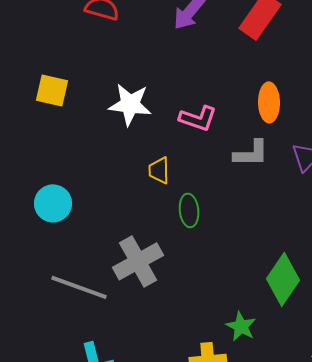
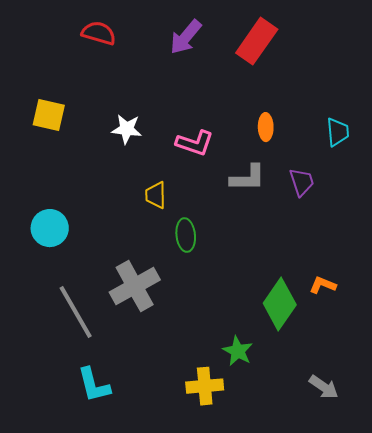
orange ellipse: (269, 102) -> (266, 127), size x0.7
white star: (130, 104) -> (127, 129), size x0.7
gray line: (79, 287) -> (76, 312), turned 40

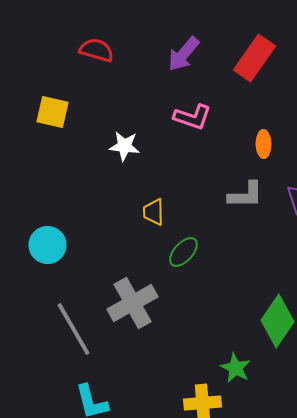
yellow square: (49, 115) -> (52, 112), moved
pink L-shape: (195, 143) -> (192, 117), moved
green ellipse: (186, 235) -> (184, 252), turned 48

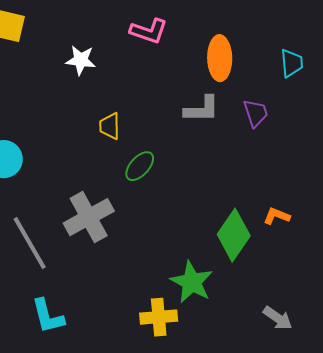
orange ellipse: (264, 144) -> (220, 58), size x1.6
green star: (236, 368) -> (192, 282), size x1.4

